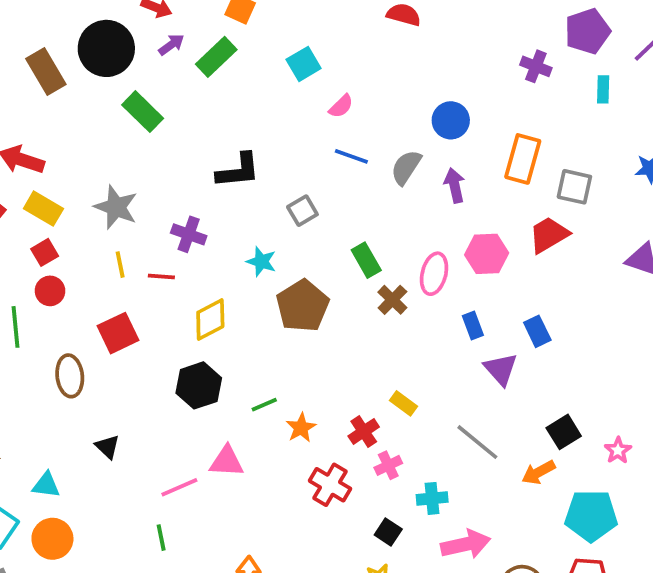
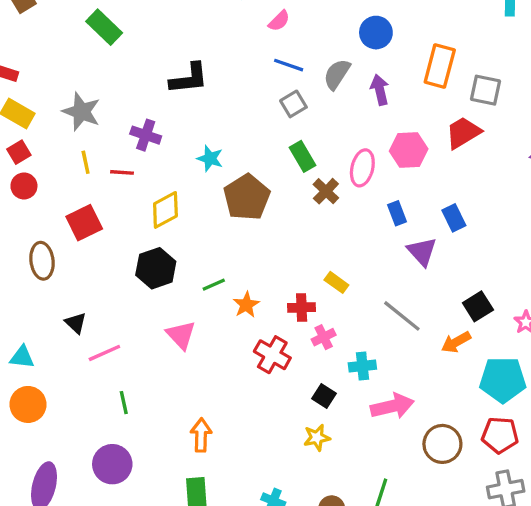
gray square: (302, 211) -> (293, 104), moved
red cross: (364, 431) -> (302, 308), turned 32
pink triangle: (227, 461) -> (181, 335), turned 44
pink line: (179, 487) -> (104, 353), moved

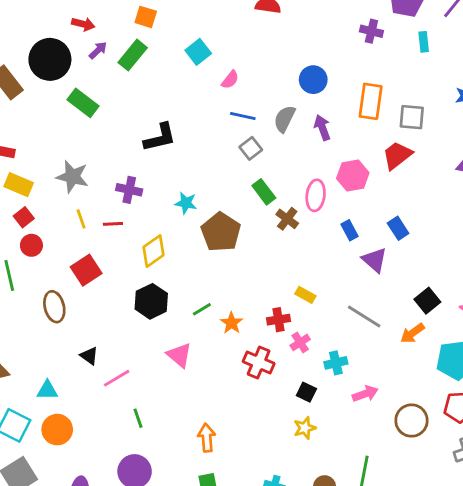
pink arrow: (392, 406) -> (365, 394), size x0.7

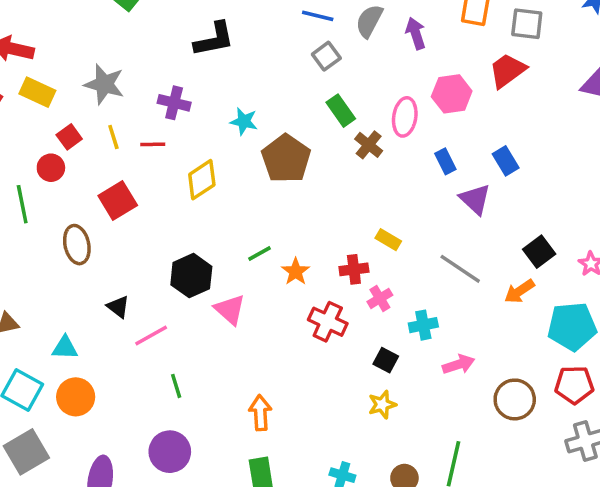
red square: (24, 217) -> (69, 137), moved
black hexagon: (151, 301) -> (191, 276), moved

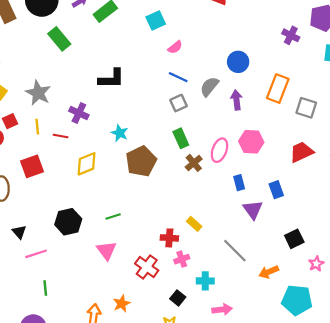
red trapezoid: (507, 71) -> (301, 152), moved
black square: (539, 252) -> (294, 239), moved
orange star: (296, 272) -> (122, 304), moved
pink triangle: (230, 310) -> (106, 250), moved

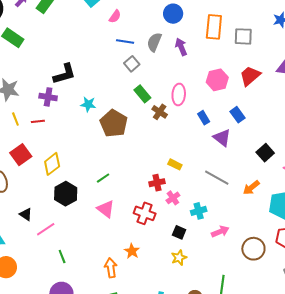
black L-shape: (111, 79) -> (64, 74), moved
pink hexagon: (251, 142) -> (217, 80), moved
yellow diamond: (87, 164) -> (52, 164), moved

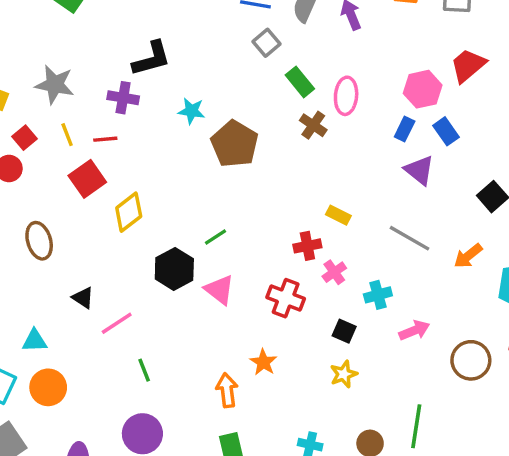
pink hexagon: (217, 80) -> (423, 89), moved
green rectangle: (142, 94) -> (300, 82), moved
blue rectangle: (204, 118) -> (405, 129), moved, turned 56
red square: (21, 155) -> (87, 179), moved
black hexagon: (66, 194) -> (174, 269), moved

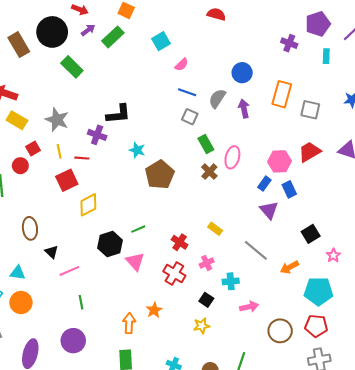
gray square: (266, 43) -> (190, 117), turned -35
brown ellipse: (39, 241) -> (30, 228), moved
red cross: (307, 246) -> (180, 242), moved, turned 35

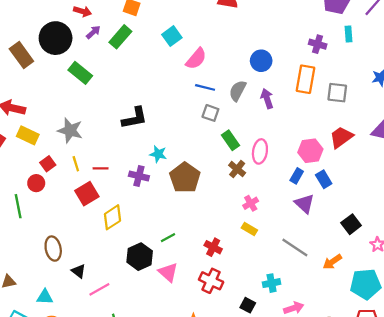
purple cross: (289, 43) -> (318, 44), moved
pink semicircle: (182, 65) -> (196, 59), size x1.5
purple cross: (97, 135) -> (139, 176), moved
pink cross: (207, 263) -> (251, 203), moved

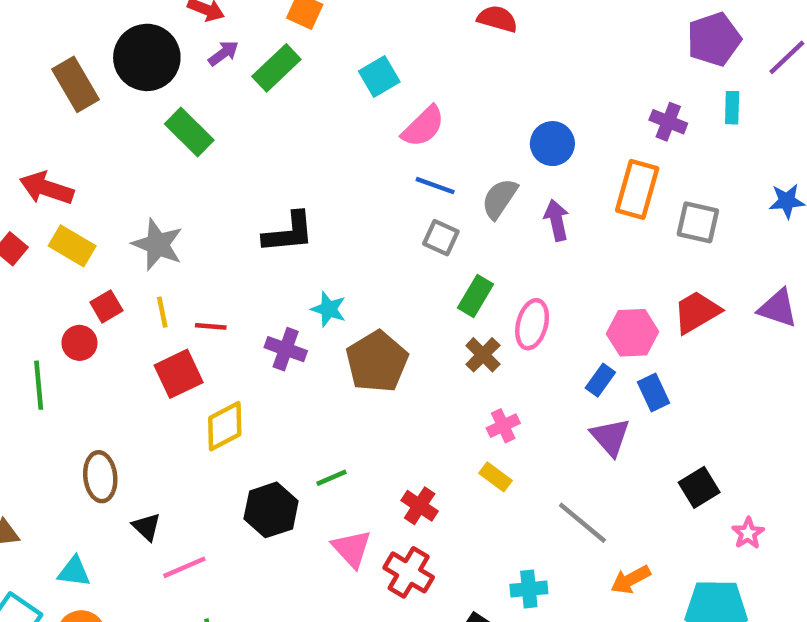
green rectangle: (230, 140) -> (475, 296), turned 60
orange arrow: (332, 262) -> (631, 580), moved
pink triangle: (168, 272) -> (352, 549), moved

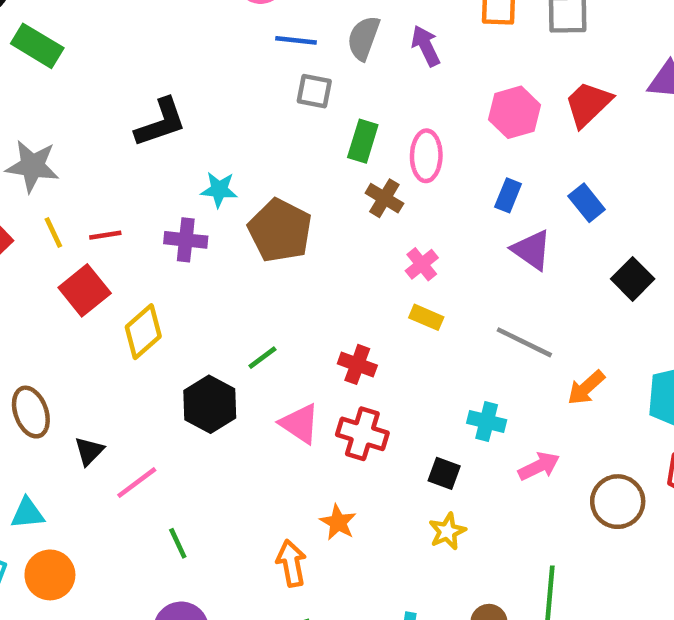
pink hexagon: (633, 333) -> (515, 112), moved
blue rectangle: (654, 392) -> (587, 203), moved
black triangle: (147, 527) -> (89, 451), turned 44
cyan cross: (529, 589) -> (487, 421), turned 33

